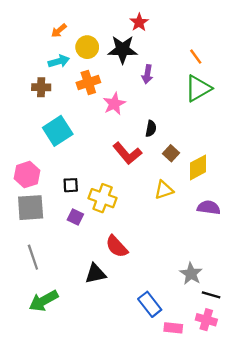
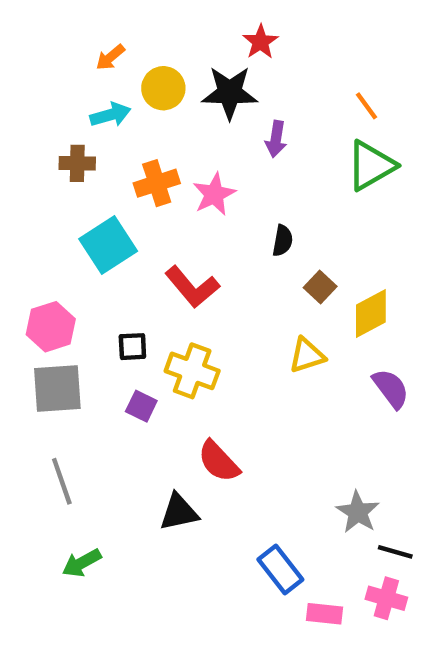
orange cross: (88, 83) -> (157, 183), moved
red L-shape: (127, 153) -> (192, 287), moved
purple semicircle: (209, 208) -> (391, 389), turned 45
green arrow: (44, 301) -> (82, 563), size x0.7

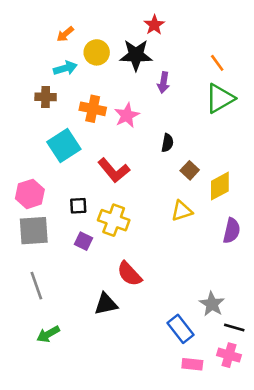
orange cross: (157, 183) -> (93, 109), turned 30
purple semicircle: (391, 389) -> (232, 231), turned 50
blue rectangle: (280, 570) -> (181, 329), moved

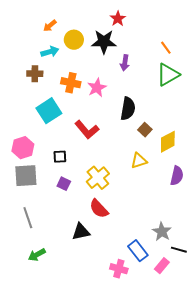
black semicircle: (167, 143) -> (128, 109), size x1.6
yellow cross: (114, 220) -> (98, 178), moved, turned 30
pink cross: (229, 355) -> (119, 269), moved
pink rectangle: (192, 364) -> (162, 266), moved, turned -56

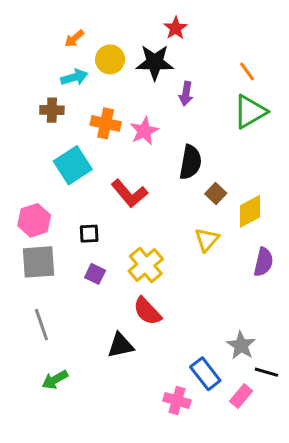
yellow triangle: (139, 161) -> (207, 240), turned -30

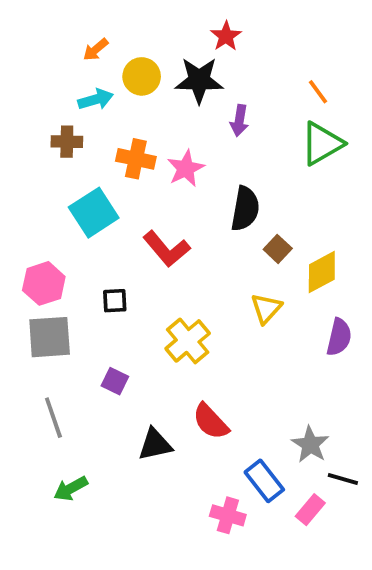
purple square: (95, 274) -> (115, 381), moved
red semicircle: (147, 311) -> (211, 421), moved

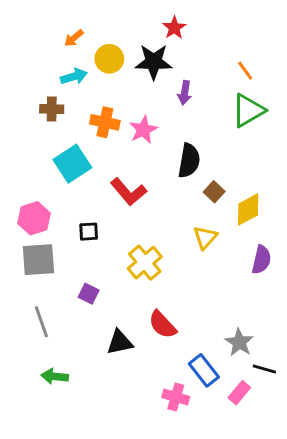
green arrow: (71, 489) -> (55, 376), turned 35

